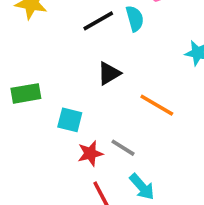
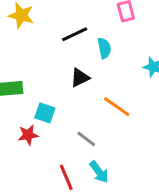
cyan semicircle: (135, 19) -> (104, 48), moved
red star: (90, 153) -> (28, 135), moved

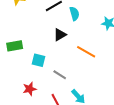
red star: (28, 135) -> (30, 89), moved
gray line: (86, 139) -> (60, 75), moved

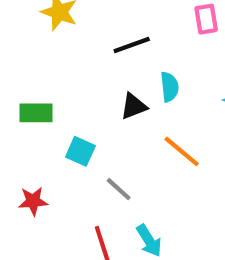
cyan semicircle: (74, 14) -> (169, 87), moved
red star: (30, 89) -> (33, 201), moved

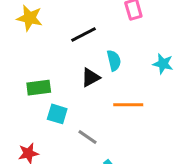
green rectangle: (36, 113) -> (39, 88), moved
orange line: (182, 151) -> (128, 105), turned -32

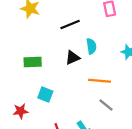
cyan square: (57, 114) -> (45, 94), moved
gray line: (87, 137) -> (106, 105), moved

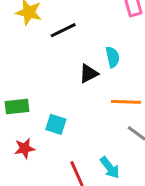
black line: (70, 25) -> (63, 30), moved
green rectangle: (33, 62) -> (17, 107), moved

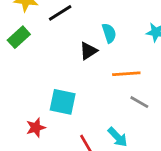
green rectangle: (17, 107) -> (19, 37), moved, turned -30
cyan square: (56, 124) -> (63, 102), size x1.4

